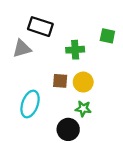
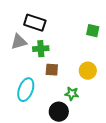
green cross: (75, 50) -> (41, 49), moved
yellow circle: (83, 82) -> (88, 71), moved

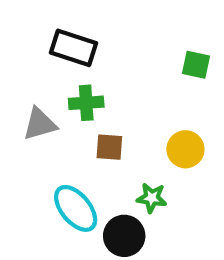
gray triangle: (19, 42) -> (40, 124), moved
cyan ellipse: (26, 90) -> (76, 208), moved, turned -60

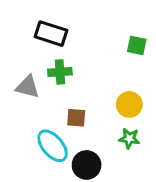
gray triangle: (40, 124) -> (27, 87), turned 30
brown square: (109, 147) -> (76, 118), moved
green star: (152, 198) -> (129, 138), moved

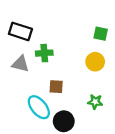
black rectangle: (51, 34) -> (20, 31), moved
yellow circle: (129, 104) -> (95, 62), moved

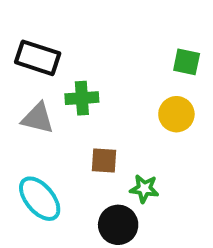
green star: (95, 102) -> (144, 189), moved
cyan ellipse: (39, 107) -> (40, 199), moved

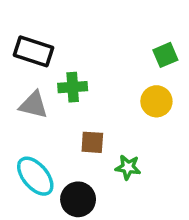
green square: (187, 62) -> (165, 55), turned -35
black circle: (118, 225) -> (78, 199), moved

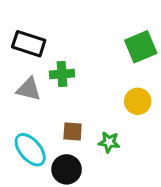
green square: (165, 55) -> (141, 47), size x1.5
yellow circle: (156, 101) -> (138, 101), moved
brown square: (92, 142) -> (73, 132), moved

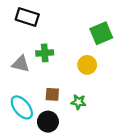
black rectangle: (29, 44) -> (27, 17), moved
yellow circle: (138, 101) -> (87, 65), moved

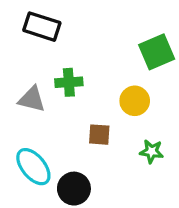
brown square: (52, 94) -> (99, 135), moved
green star: (78, 102) -> (152, 151), moved

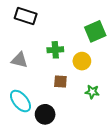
green cross: (69, 82) -> (55, 50), moved

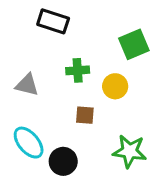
black rectangle: (26, 16) -> (53, 21), moved
green star: (92, 92) -> (130, 151), moved, size x1.6

